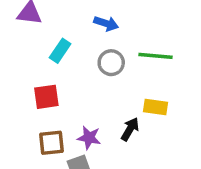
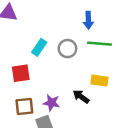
blue arrow: (106, 23) -> (88, 20), moved, turned 70
cyan rectangle: (60, 51) -> (39, 47), moved
black arrow: (130, 129) -> (81, 97), turned -84

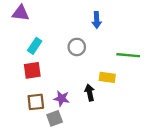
green line: (99, 44) -> (128, 55), moved
cyan rectangle: (39, 47) -> (35, 46), moved
black arrow: (81, 97) -> (90, 93), turned 42

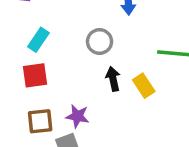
yellow rectangle: (107, 77) -> (144, 86), turned 49
black arrow: (90, 93) -> (113, 79), moved

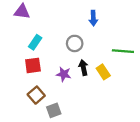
purple star: (77, 116) -> (64, 74), moved
brown square: (40, 121) -> (36, 95), turned -35

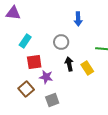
red square: (33, 65) -> (34, 62), moved
purple star: (64, 74) -> (46, 77), moved
gray square: (54, 110) -> (52, 100), moved

